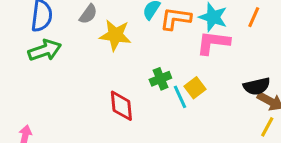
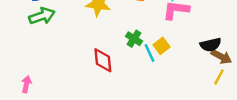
green cross: (160, 79) -> (134, 39), turned -35

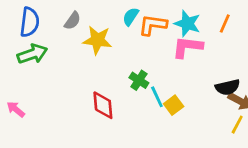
yellow square: (161, 46) -> (174, 105), moved
pink arrow: (26, 84) -> (16, 109), moved, turned -63

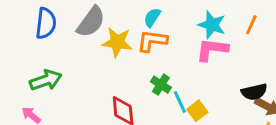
gray semicircle: (72, 21) -> (91, 22), size x1.6
orange L-shape: (153, 25) -> (152, 41), moved
green arrow: (32, 54) -> (46, 80), moved

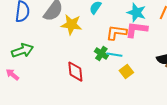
orange L-shape: (152, 41) -> (116, 33), moved
cyan line: (180, 102) -> (114, 55), moved, turned -56

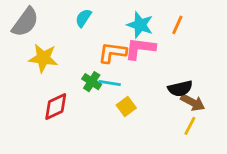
yellow star: (71, 25) -> (43, 58), moved
red diamond: (75, 72) -> (56, 107), turned 70

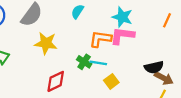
orange line: (177, 25) -> (167, 20), moved

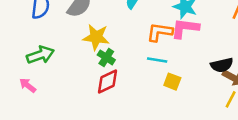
green cross: (84, 62) -> (106, 57), moved
yellow square: (111, 81) -> (172, 82), turned -32

